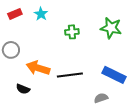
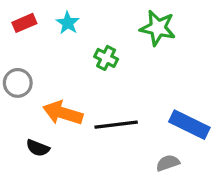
green star: (111, 28) -> (158, 28), moved
green cross: (72, 32) -> (106, 58), moved, turned 32

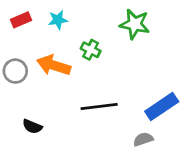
cyan star: (68, 23) -> (58, 20), turned 30
orange arrow: (63, 113) -> (54, 65), moved
blue rectangle: (189, 125) -> (162, 107), turned -60

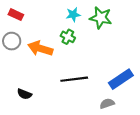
red rectangle: (21, 20) -> (16, 15), turned 48
cyan star: (58, 20) -> (73, 15), moved
gray circle: (15, 71) -> (12, 41), moved

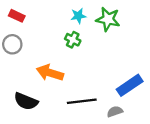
orange arrow: (40, 48) -> (50, 73), moved
black line: (74, 79) -> (82, 101), moved
black semicircle: (24, 94) -> (26, 101), size x1.5

